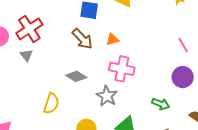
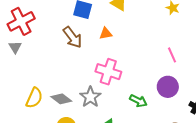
orange triangle: (112, 39) -> (106, 33), moved
gray diamond: (76, 76) -> (61, 99), moved
green arrow: (161, 104) -> (138, 101), moved

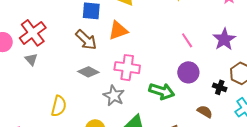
orange triangle: (106, 33) -> (118, 30), size x1.5
gray diamond: (61, 99) -> (88, 72), moved
green arrow: (138, 101) -> (162, 91), size x1.4

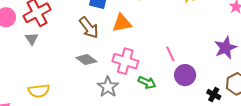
pink line: (187, 40) -> (170, 54), moved
green arrow: (162, 91) -> (147, 82), moved, size x0.7
yellow semicircle: (59, 106) -> (39, 91), moved, turned 60

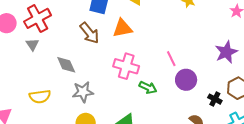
gray diamond: (86, 60) -> (66, 65), moved, turned 30
gray star: (108, 87) -> (83, 92), moved, turned 30

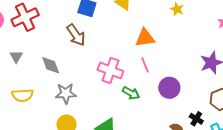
orange triangle: (122, 28) -> (145, 38), moved
gray triangle: (32, 44) -> (16, 57), moved
pink line: (171, 59) -> (145, 65), moved
black cross: (215, 99) -> (196, 119), moved

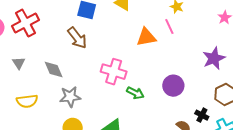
pink line: (145, 65) -> (169, 27), moved

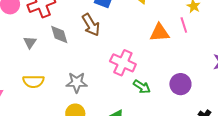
gray diamond: (54, 69) -> (59, 35), moved

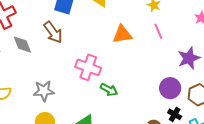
pink line: (184, 25) -> (158, 31), moved
purple circle: (180, 84) -> (170, 88), moved

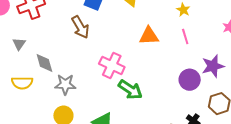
gray diamond: (22, 45) -> (44, 63), moved
purple circle: (170, 88) -> (190, 80), moved
green arrow: (109, 90) -> (130, 90), size x1.4

